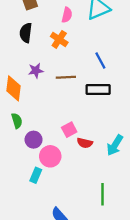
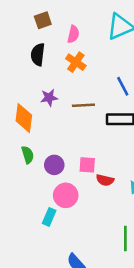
pink semicircle: (67, 15) -> (73, 34), moved
pink square: (69, 130) -> (87, 165), turned 32
purple circle: (34, 140) -> (54, 165), moved

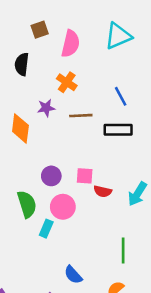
pink semicircle: (73, 34) -> (71, 44), size x1.5
black semicircle: (38, 55) -> (22, 64), moved
orange cross: (76, 62) -> (67, 82), moved
green semicircle: (28, 155) -> (27, 204), moved, size x1.5

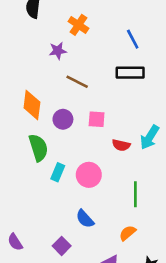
brown line: (81, 116) -> (77, 82), moved, turned 30
orange diamond: (20, 128) -> (32, 105), moved
red semicircle: (103, 191) -> (121, 145), moved
pink circle: (63, 207) -> (89, 175), moved

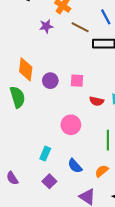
brown line: (77, 82) -> (80, 27), moved
green semicircle: (38, 148) -> (17, 97), moved
cyan rectangle: (58, 172) -> (45, 154), moved
blue semicircle: (85, 219) -> (75, 166), moved

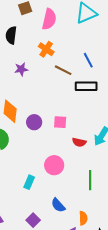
purple star: (46, 26) -> (21, 69), moved
cyan rectangle: (45, 154) -> (29, 182), moved
orange semicircle: (102, 171) -> (83, 218), moved, turned 128

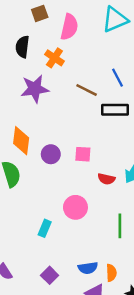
orange cross: (46, 49) -> (54, 58), moved
purple star: (21, 69) -> (35, 89), size x1.6
blue semicircle: (58, 205) -> (88, 268), moved, turned -56

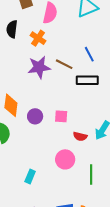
purple star: (35, 89) -> (39, 67), moved
pink circle: (75, 207) -> (65, 159), moved

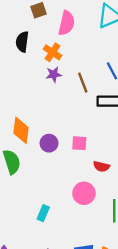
brown line: (64, 64) -> (83, 83), turned 42
purple star: (39, 67) -> (54, 74), moved, size x0.6

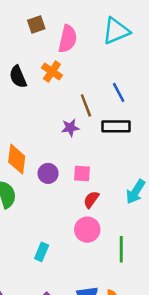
black semicircle: (22, 42) -> (18, 77), moved, turned -30
purple star: (54, 74) -> (70, 128), moved
red semicircle: (101, 166) -> (91, 200), moved, turned 112

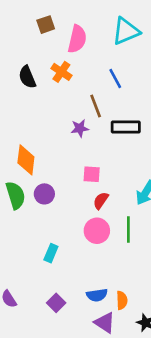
blue line: (119, 92) -> (115, 78), moved
purple circle: (48, 173) -> (44, 194), moved
green line: (121, 249) -> (128, 229), moved

